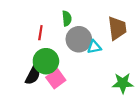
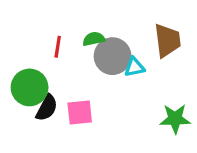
green semicircle: (67, 18) -> (94, 39), moved, turned -96
green circle: (46, 61) -> (30, 87), moved
pink square: (56, 79) -> (80, 113), turned 30

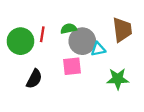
green circle: (30, 87) -> (20, 41), moved
pink square: (80, 113) -> (72, 66), moved
green star: (175, 119) -> (118, 79), moved

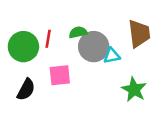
pink square: (72, 66) -> (60, 75), moved
black semicircle: (34, 79) -> (26, 90), moved
green star: (118, 79) -> (134, 90), turned 30

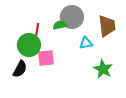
green circle: (23, 47) -> (29, 45), moved
gray circle: (94, 47) -> (72, 17), moved

